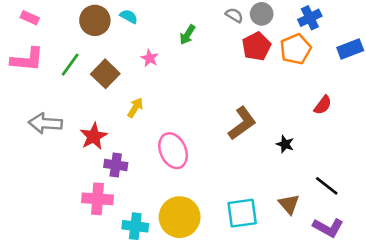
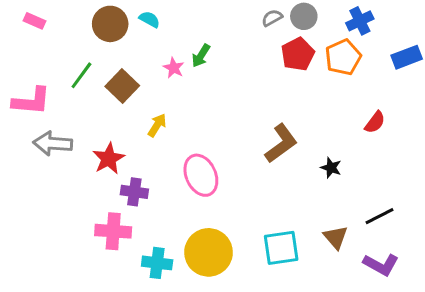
gray semicircle: (234, 15) -> (272, 18), turned -60
green arrow: (187, 35) -> (201, 56), moved
pink L-shape: (27, 59) -> (31, 101), moved
black line: (327, 186) -> (379, 216), turned -65

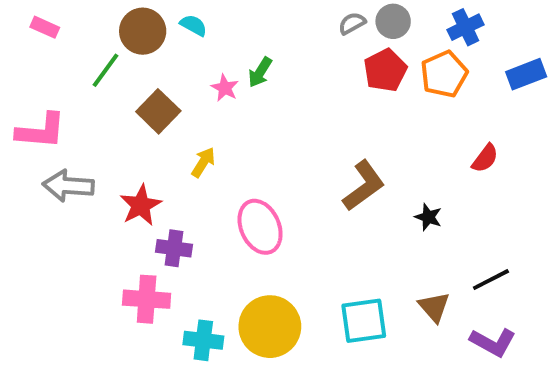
green line: (81, 75) -> (105, 70), moved

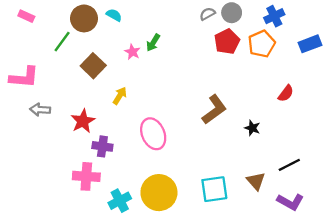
gray arrow: (68, 186) -> (40, 110), size x0.7
cyan cross: (203, 340) -> (120, 201), turned -35

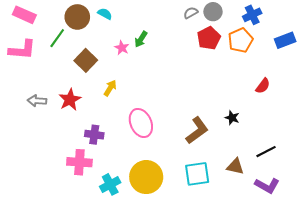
pink rectangle: (26, 16) -> (24, 15), size x1.5
pink L-shape: (24, 77) -> (22, 50), moved
brown L-shape: (214, 110) -> (197, 130), moved
red star: (83, 121) -> (70, 100), moved
brown triangle: (256, 181) -> (235, 166), turned -36

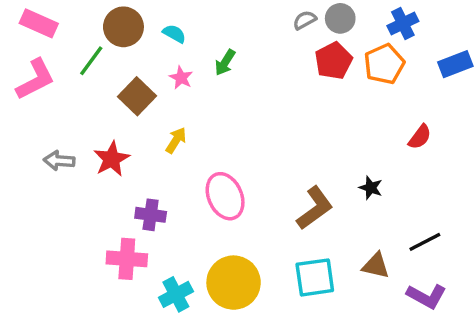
cyan semicircle: (105, 14) -> (174, 34), moved
pink star: (122, 48) -> (181, 78), moved
pink L-shape: (22, 50) -> (35, 79), turned -32

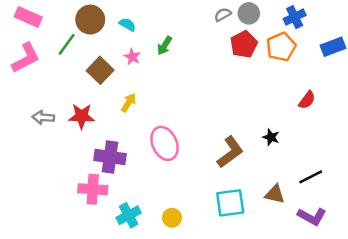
red star: (112, 159) -> (82, 116), turned 30
purple cross: (151, 215) -> (110, 157), size x1.4
yellow circle: (234, 283) -> (172, 218), moved, size x0.5

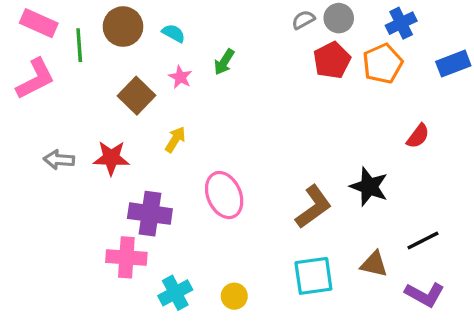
green line: (67, 44) -> (79, 45), moved, turned -40
black star: (271, 137) -> (369, 187), size x1.6

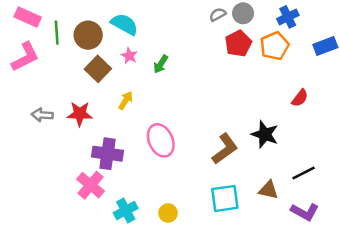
brown circle: (123, 27) -> (88, 35), moved
cyan semicircle: (174, 33) -> (124, 24), size x1.6
green arrow: (224, 62) -> (161, 64), moved
pink cross: (126, 257) -> (91, 185), turned 36

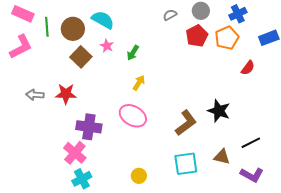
gray semicircle: (218, 15) -> (170, 15), moved
red semicircle: (300, 98) -> (248, 68), moved
yellow arrow: (126, 100) -> (139, 83), moved
pink ellipse: (161, 140) -> (133, 116), turned -36
cyan cross: (126, 211) -> (82, 179), moved

